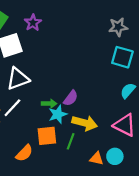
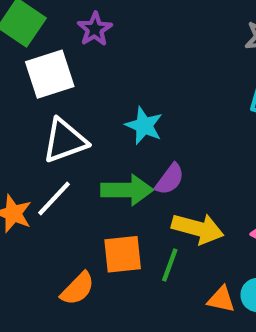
green arrow: (49, 104) -> (127, 190), size x1.6
cyan star: (58, 114) -> (144, 126), moved, turned -30

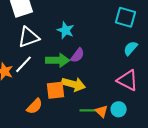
yellow arrow: (198, 229) -> (74, 84), moved
green line: (170, 265) -> (88, 110), moved, turned 70
orange triangle: (221, 299) -> (102, 111), turned 32

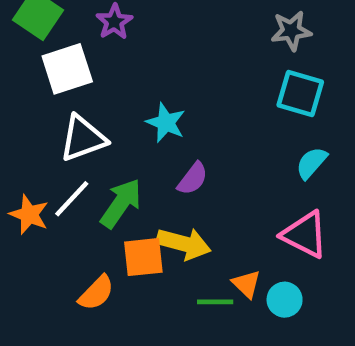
green arrow: (58, 60) -> (121, 203), moved, turned -55
orange triangle: (102, 111) -> (246, 284), moved

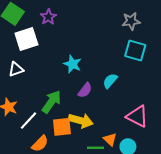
white triangle: (83, 138) -> (16, 69), moved, size x0.7
cyan semicircle: (311, 163) -> (110, 81), moved
white line: (72, 199) -> (28, 121), moved

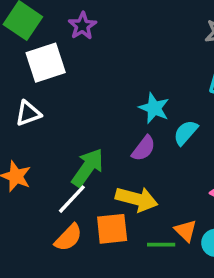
cyan star: (72, 64) -> (154, 108), moved
white line: (28, 121) -> (72, 199), moved
orange square: (62, 127) -> (112, 229), moved

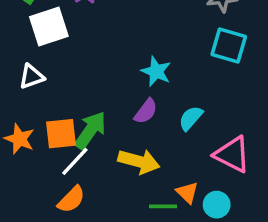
cyan semicircle: (186, 133) -> (191, 118), moved
orange square: (112, 229) -> (61, 134), moved

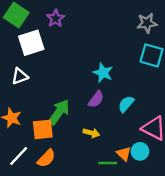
orange square: (61, 134) -> (43, 129), moved
white line: (75, 161) -> (19, 156), moved
yellow arrow: (139, 161) -> (91, 133), size x0.6
cyan circle: (217, 205) -> (140, 151), moved

